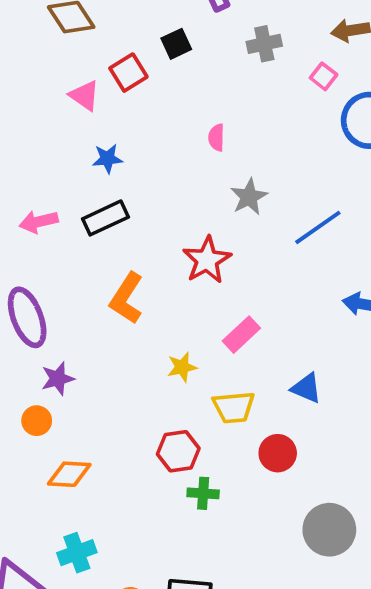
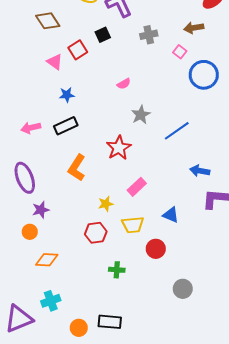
pink semicircle: (216, 138) -> (124, 84), turned -120
red hexagon: (178, 451) -> (96, 233), moved
gray circle: (329, 530) -> (183, 289), size x0.7

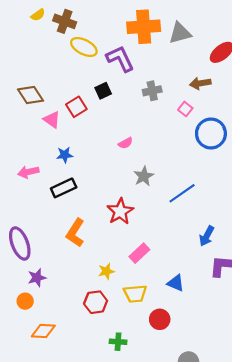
brown diamond: (48, 21) -> (30, 95), moved
pink arrow: (31, 128) -> (28, 172), moved
blue arrow: (200, 171) -> (207, 236), turned -72

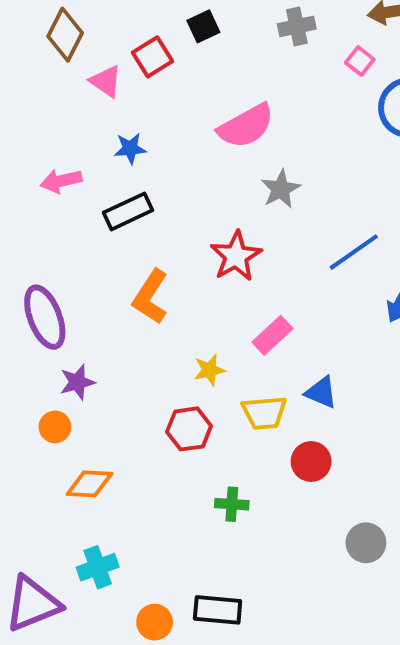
brown diamond: (30, 95) -> (65, 35), turned 60
pink semicircle: (126, 143) -> (246, 126), size x2.0
blue line: (182, 193) -> (354, 252), moved
blue triangle: (176, 283) -> (321, 392), moved

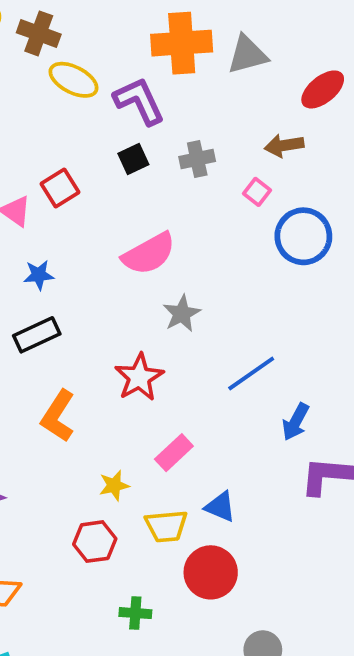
black square: (203, 26) -> (133, 159), moved
red circle: (311, 461) -> (211, 572), size x1.4

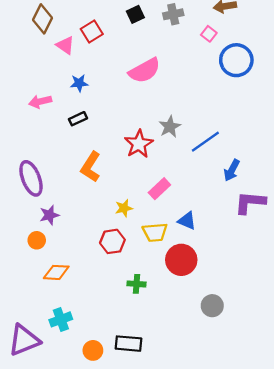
gray star: (182, 314) -> (170, 127), moved
black rectangle: (37, 335) -> (78, 119), size x0.7

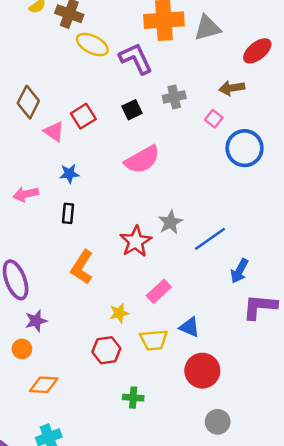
black square: (135, 14) -> (132, 110), moved
black rectangle: (78, 119) -> (68, 213), turned -60
red circle: (181, 260) -> (202, 371), moved

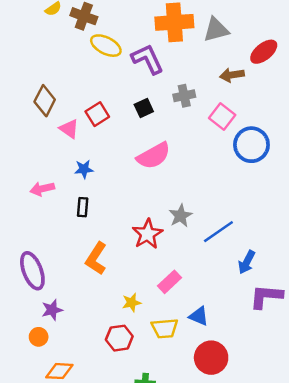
brown arrow: (232, 88) -> (232, 75), moved
pink square: (214, 119) -> (222, 117), size x1.5

